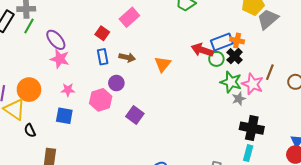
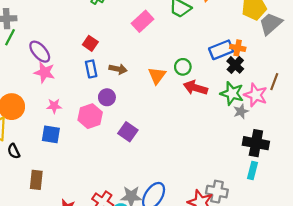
pink rectangle: (129, 17) -> (143, 21), moved
red arrow: (202, 50) -> (195, 88), moved
green circle: (216, 59) -> (183, 67), moved

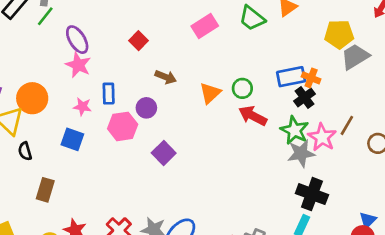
blue rectangle: (91, 69) -> (109, 94), moved
gray star: (241, 111) -> (301, 153), size x1.5

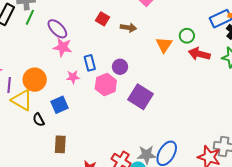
brown arrow: (166, 77) -> (128, 28), moved
blue square: (72, 139) -> (59, 105), moved, turned -30
purple square: (164, 153) -> (141, 97), size x1.4

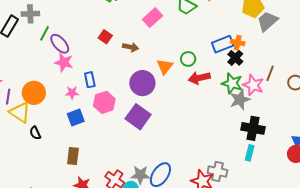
green line: (30, 17) -> (45, 33), moved
red arrow: (199, 54) -> (199, 78), turned -30
purple circle: (120, 67) -> (142, 83), moved, size x1.6
blue square: (59, 105) -> (76, 117), moved
brown rectangle: (60, 144) -> (73, 156), moved

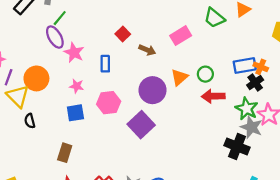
pink rectangle: (152, 18) -> (181, 36), moved
purple ellipse: (60, 44) -> (55, 37), moved
blue rectangle: (90, 80) -> (105, 64), moved
gray star: (240, 100) -> (251, 127), turned 30
black cross: (253, 128) -> (237, 146), moved

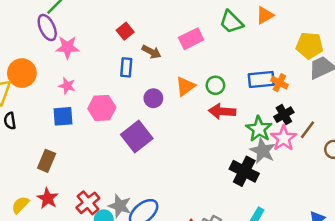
pink star: (74, 53) -> (67, 47), turned -30
blue rectangle: (105, 64) -> (126, 67), moved
black cross: (255, 82) -> (284, 115), moved
purple circle: (153, 90) -> (153, 98), size x0.6

